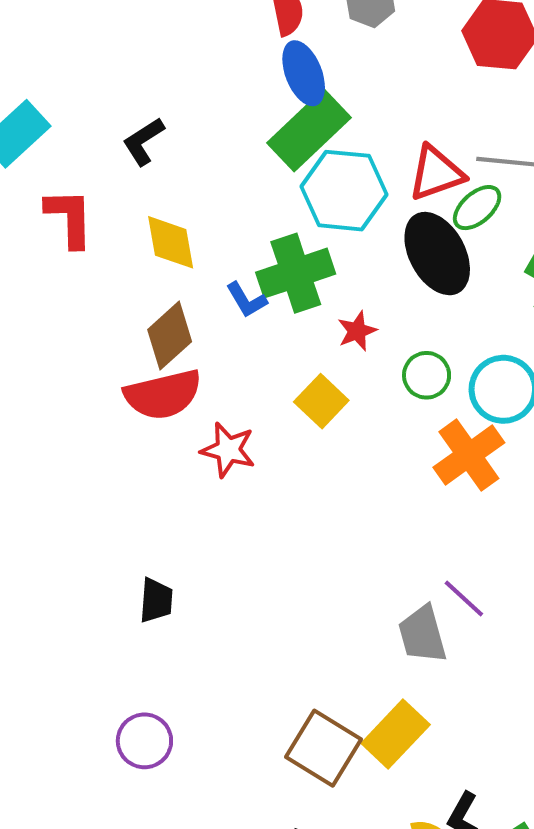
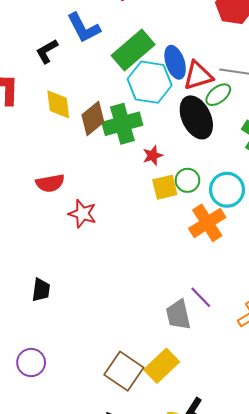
blue ellipse: (304, 73) -> (175, 62), moved
blue L-shape: (246, 300) -> (84, 28), moved, size x1.6
brown diamond: (170, 336) -> (93, 119), moved
red semicircle: (163, 395) -> (50, 183), size x0.7
yellow square: (321, 401) -> (165, 187), moved, turned 30

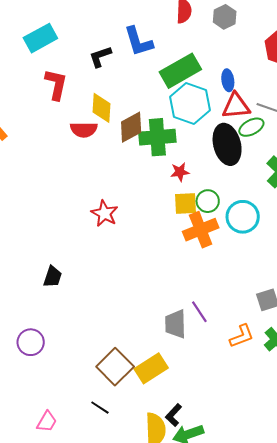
blue ellipse: (175, 62) -> (228, 80), moved, size x0.7
red semicircle: (50, 183) -> (84, 130), moved
orange cross: (207, 223) -> (201, 230), moved

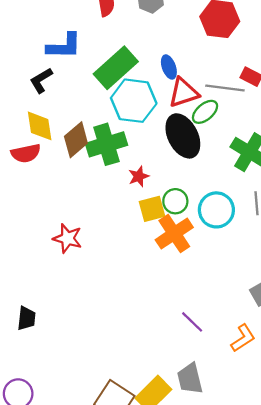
blue L-shape: (138, 41) -> (64, 46), turned -60
black L-shape: (100, 57) -> (41, 80), moved
gray trapezoid: (175, 324) -> (190, 379), moved

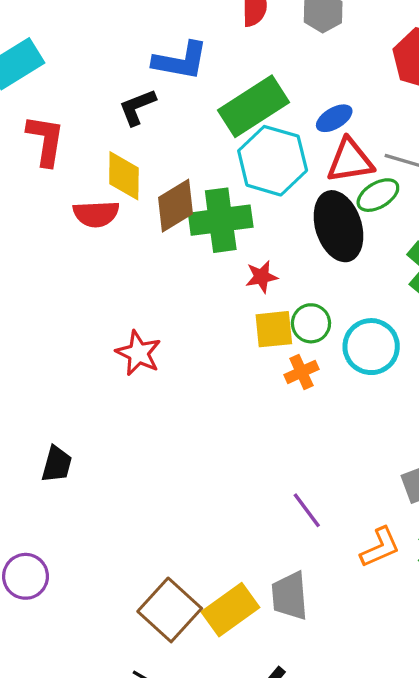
blue ellipse: (169, 67) -> (334, 118), turned 70
orange cross: (174, 234) -> (301, 372), size x0.6

